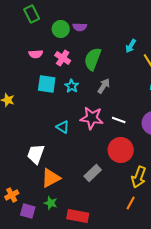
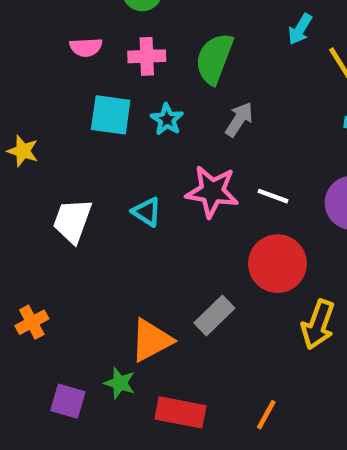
pink cross: (63, 58) -> (147, 56), turned -35
white trapezoid: (36, 154) -> (72, 221), moved
orange triangle: (51, 178) -> (151, 340), moved
orange cross: (12, 195) -> (32, 322), moved
orange line: (131, 203) -> (266, 415), moved

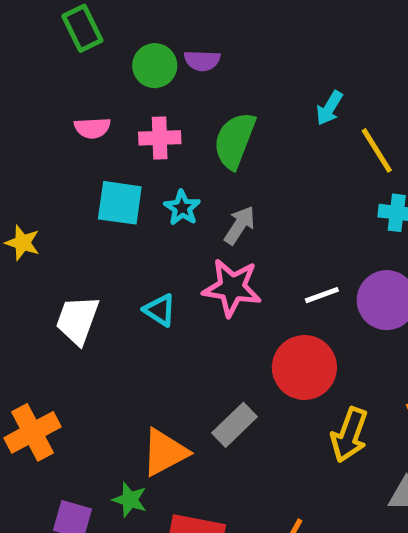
gray arrow: (239, 119) -> (240, 225), moved
white line: (273, 196) -> (322, 295), moved, turned -40
orange cross: (32, 322) -> (33, 432), size x1.5

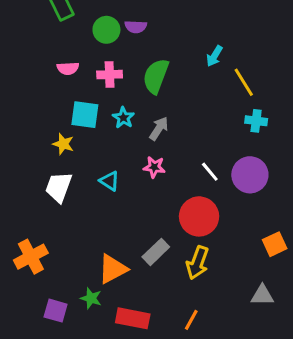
yellow star: (23, 243) -> (63, 144), moved
pink star: (232, 288) -> (154, 167), size x0.6
white line: (322, 295) -> (210, 172), turned 70
yellow arrow: (349, 435) -> (197, 263), moved

